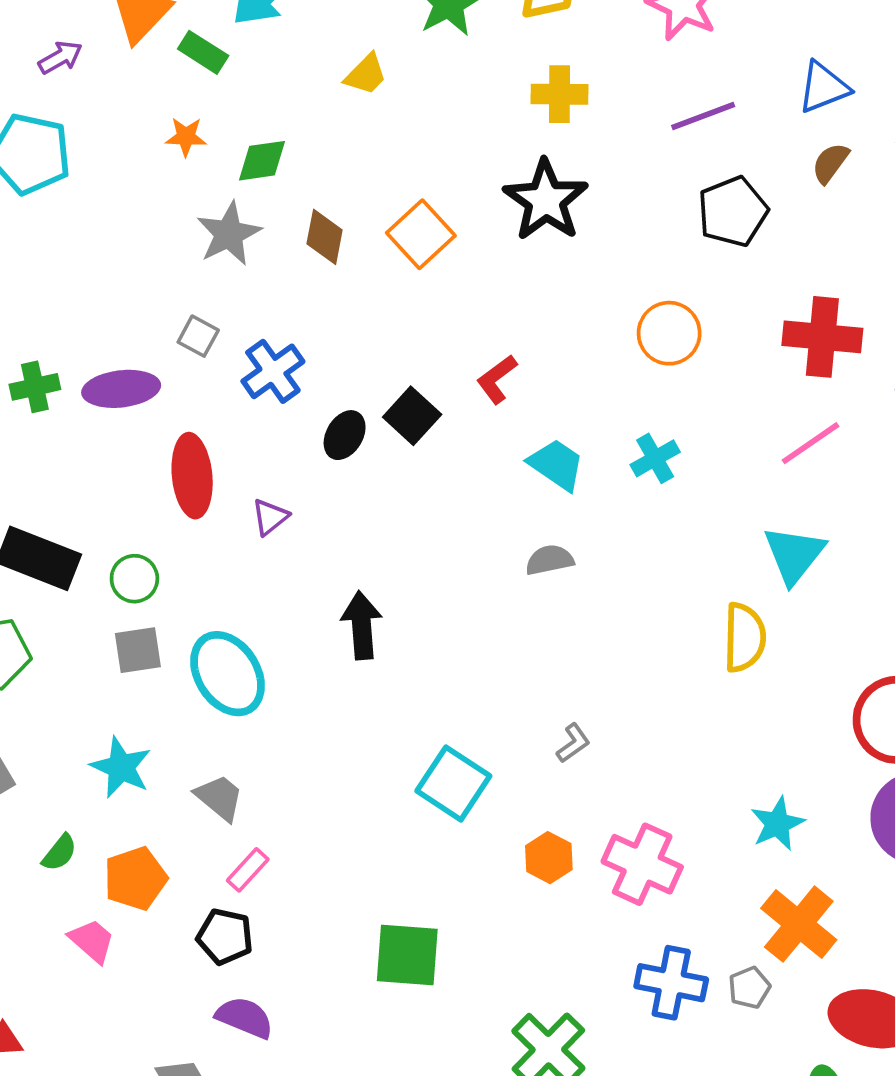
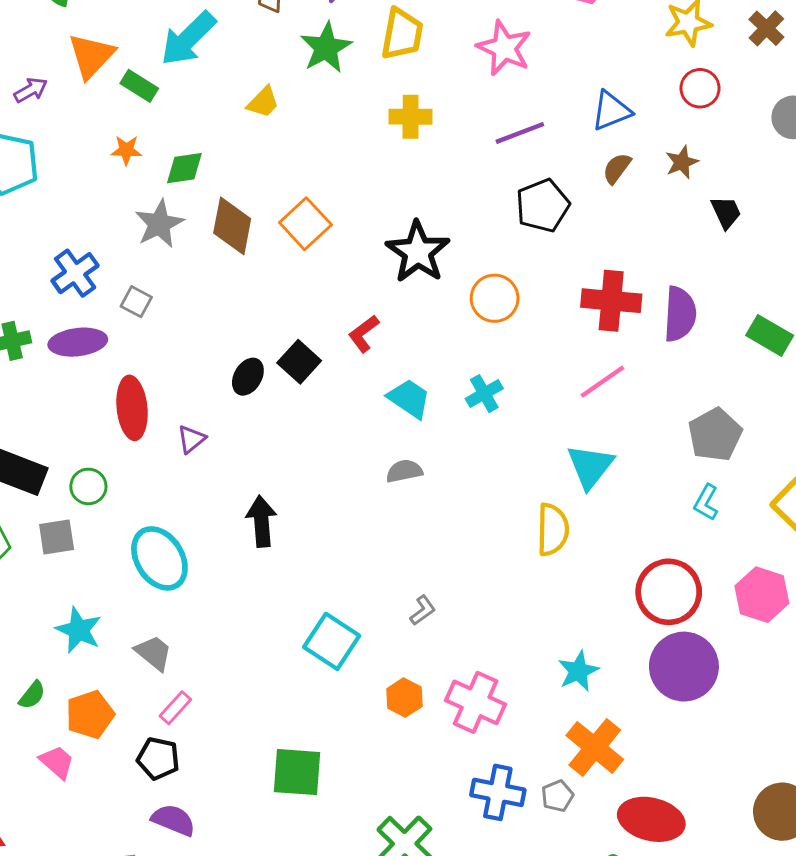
black star: (546, 200) -> (418, 252), moved
brown diamond: (325, 237) -> (232, 226), size x1.4
blue cross: (273, 371) -> (75, 273), moved
gray square: (138, 650) -> (57, 537), moved

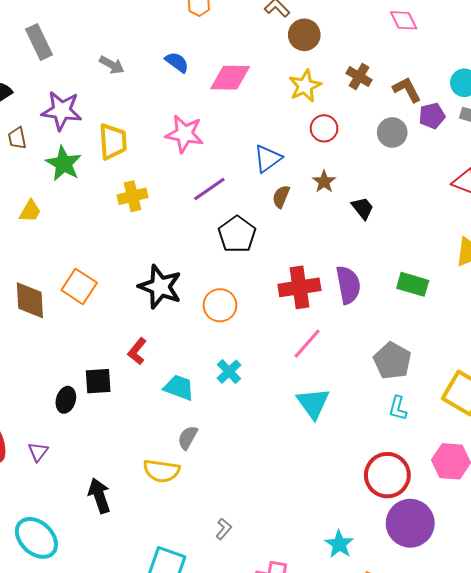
black square: (299, 362) -> (98, 381), turned -32
gray semicircle: (404, 471) -> (188, 438), turned -35
yellow semicircle: (553, 530) -> (161, 471), moved, turned 111

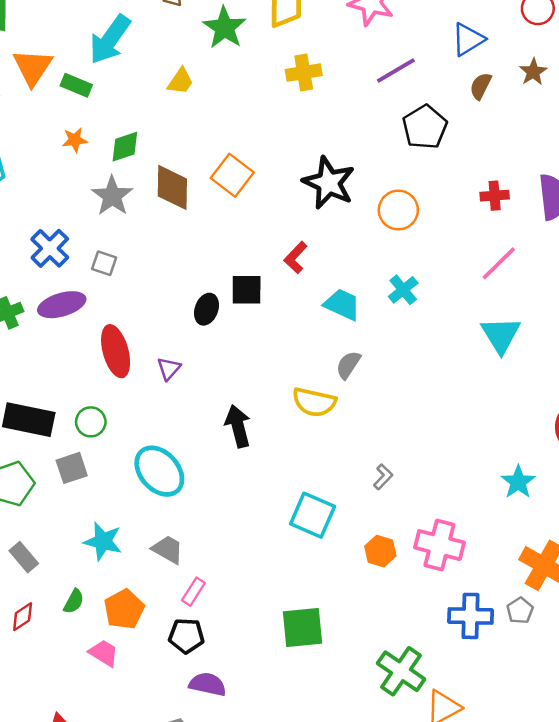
red cross: (299, 287) -> (495, 196), size x0.6
cyan star: (339, 544) -> (518, 482), moved

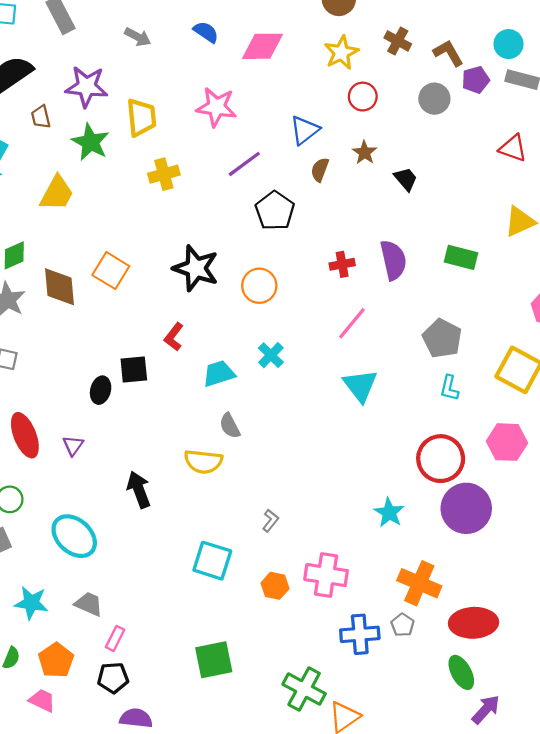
yellow trapezoid: (180, 81) -> (57, 193), size x1.5
cyan trapezoid: (342, 305) -> (219, 374), turned -36
gray semicircle: (348, 365) -> (230, 426), turned -55

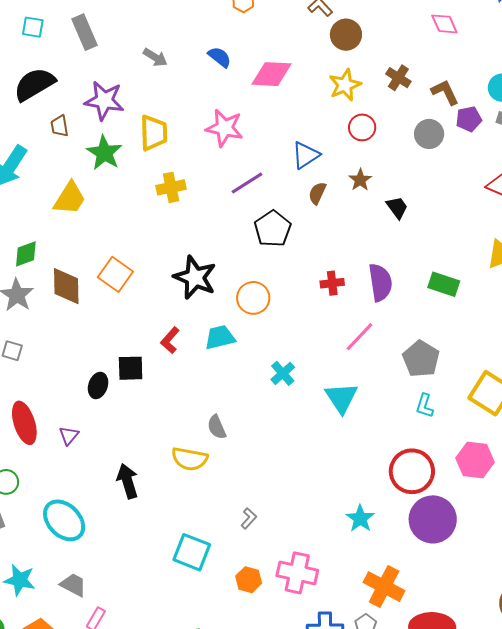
pink line: (352, 323) -> (360, 337), moved
cyan cross: (271, 355) -> (283, 373), moved
cyan trapezoid: (219, 374) -> (220, 337), moved

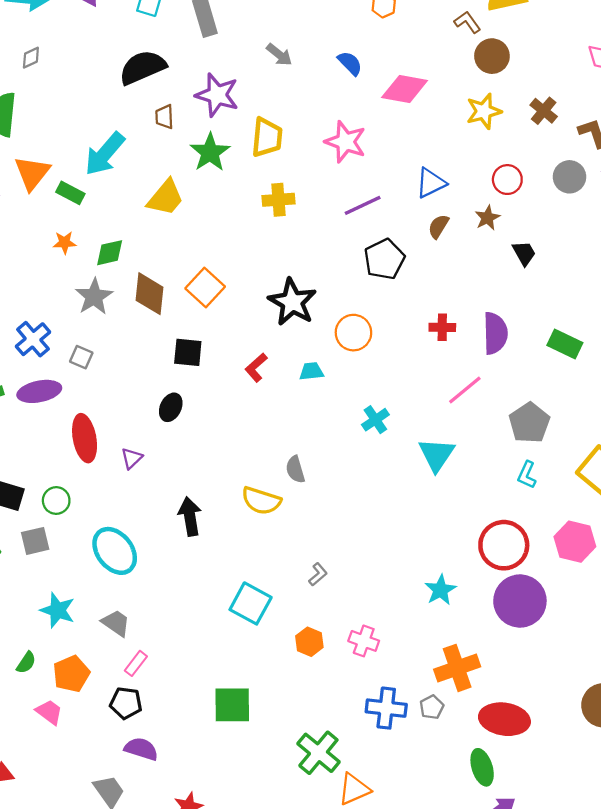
red circle: (362, 127) -> (507, 180), moved
cyan trapezoid: (220, 337) -> (311, 371), size x0.7
black square: (131, 368) -> (188, 352), moved
pink cross: (297, 573) -> (364, 641), size x0.7
orange cross: (384, 587) -> (457, 668), turned 36

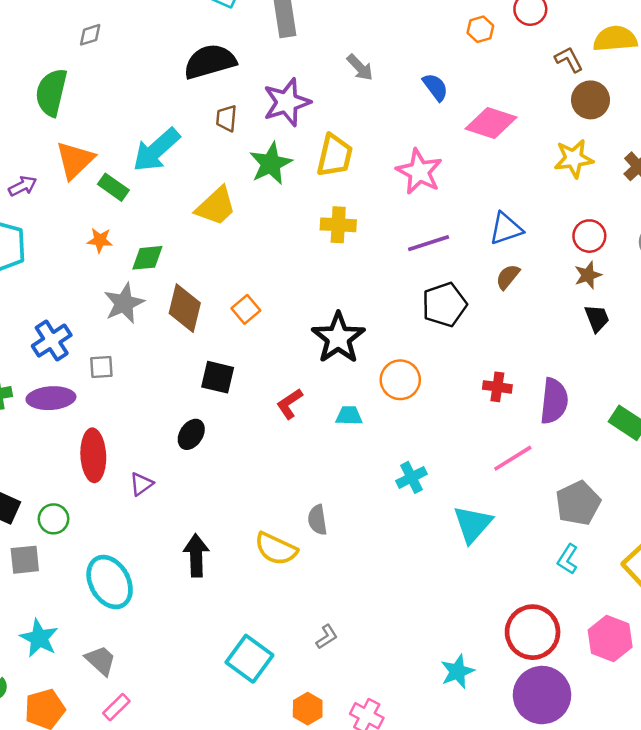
purple star: (217, 95) -> (287, 102), turned 30
brown star: (487, 218) -> (588, 275), moved
orange square: (205, 287) -> (246, 309), size x0.7
gray square: (81, 357) -> (101, 367), turned -35

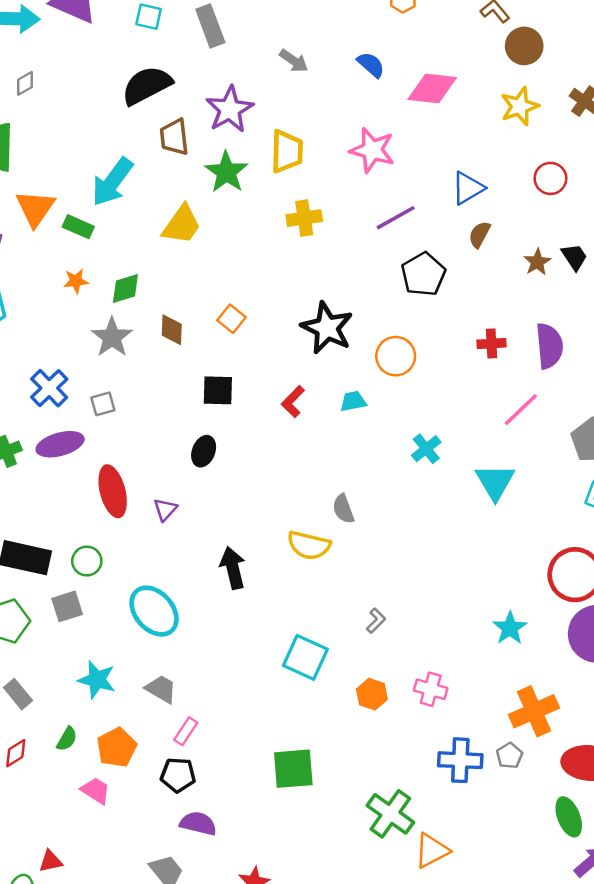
brown trapezoid: (226, 118) -> (174, 137), size x1.4
brown star: (588, 275) -> (537, 262), moved
brown diamond: (185, 308) -> (172, 330), size x0.7

